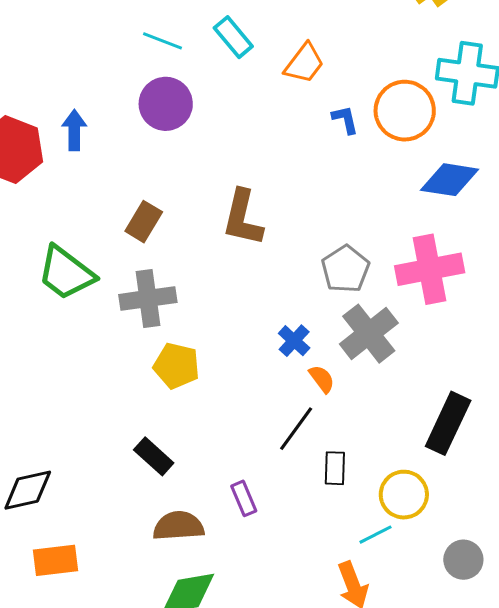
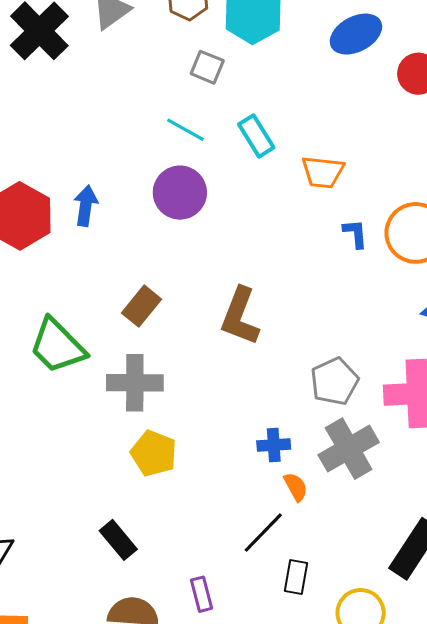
orange trapezoid: (304, 63) -> (323, 172), turned 51
blue cross: (294, 341) -> (274, 445), turned 36

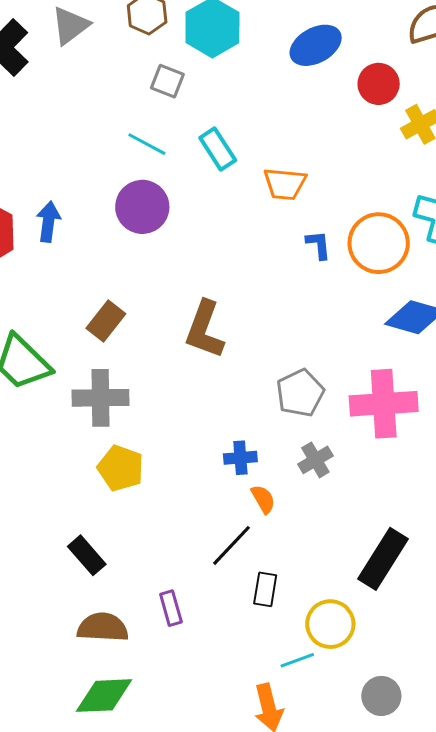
gray cross: (349, 449) -> (315, 460), size x0.6

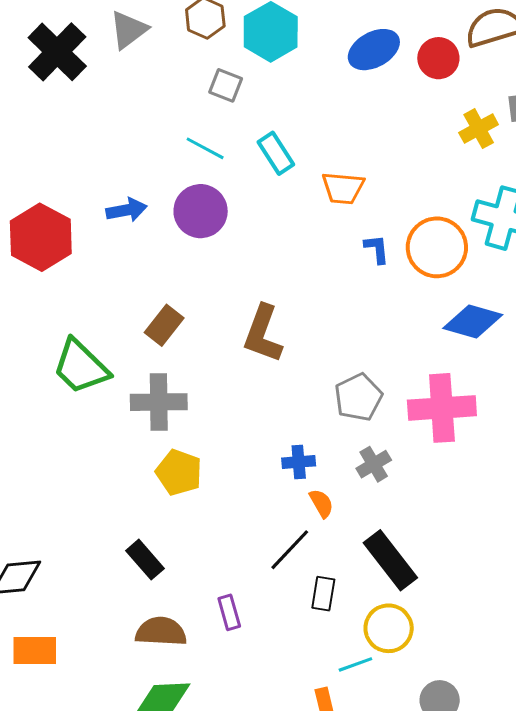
red circle: (379, 84) -> (438, 58), moved
blue arrow: (48, 222) -> (126, 210), moved, turned 72
black rectangle: (383, 559) -> (390, 560), moved, turned -70

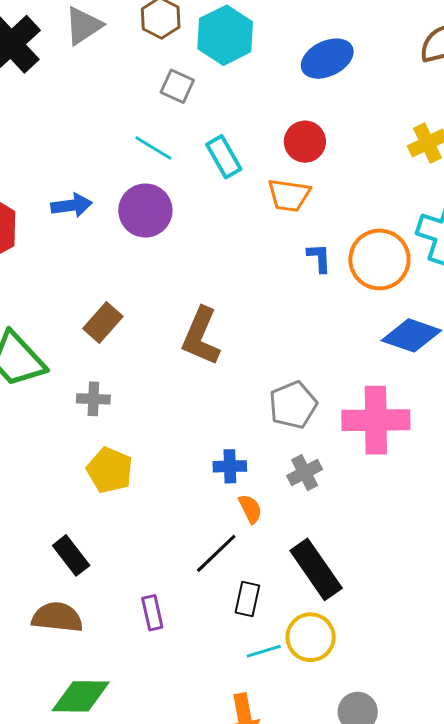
red circle: (438, 58) -> (305, 142), moved
gray cross: (159, 402) -> (93, 399), size x0.6
brown semicircle: (161, 632) -> (57, 617), moved
cyan line: (355, 664) -> (264, 651), moved

